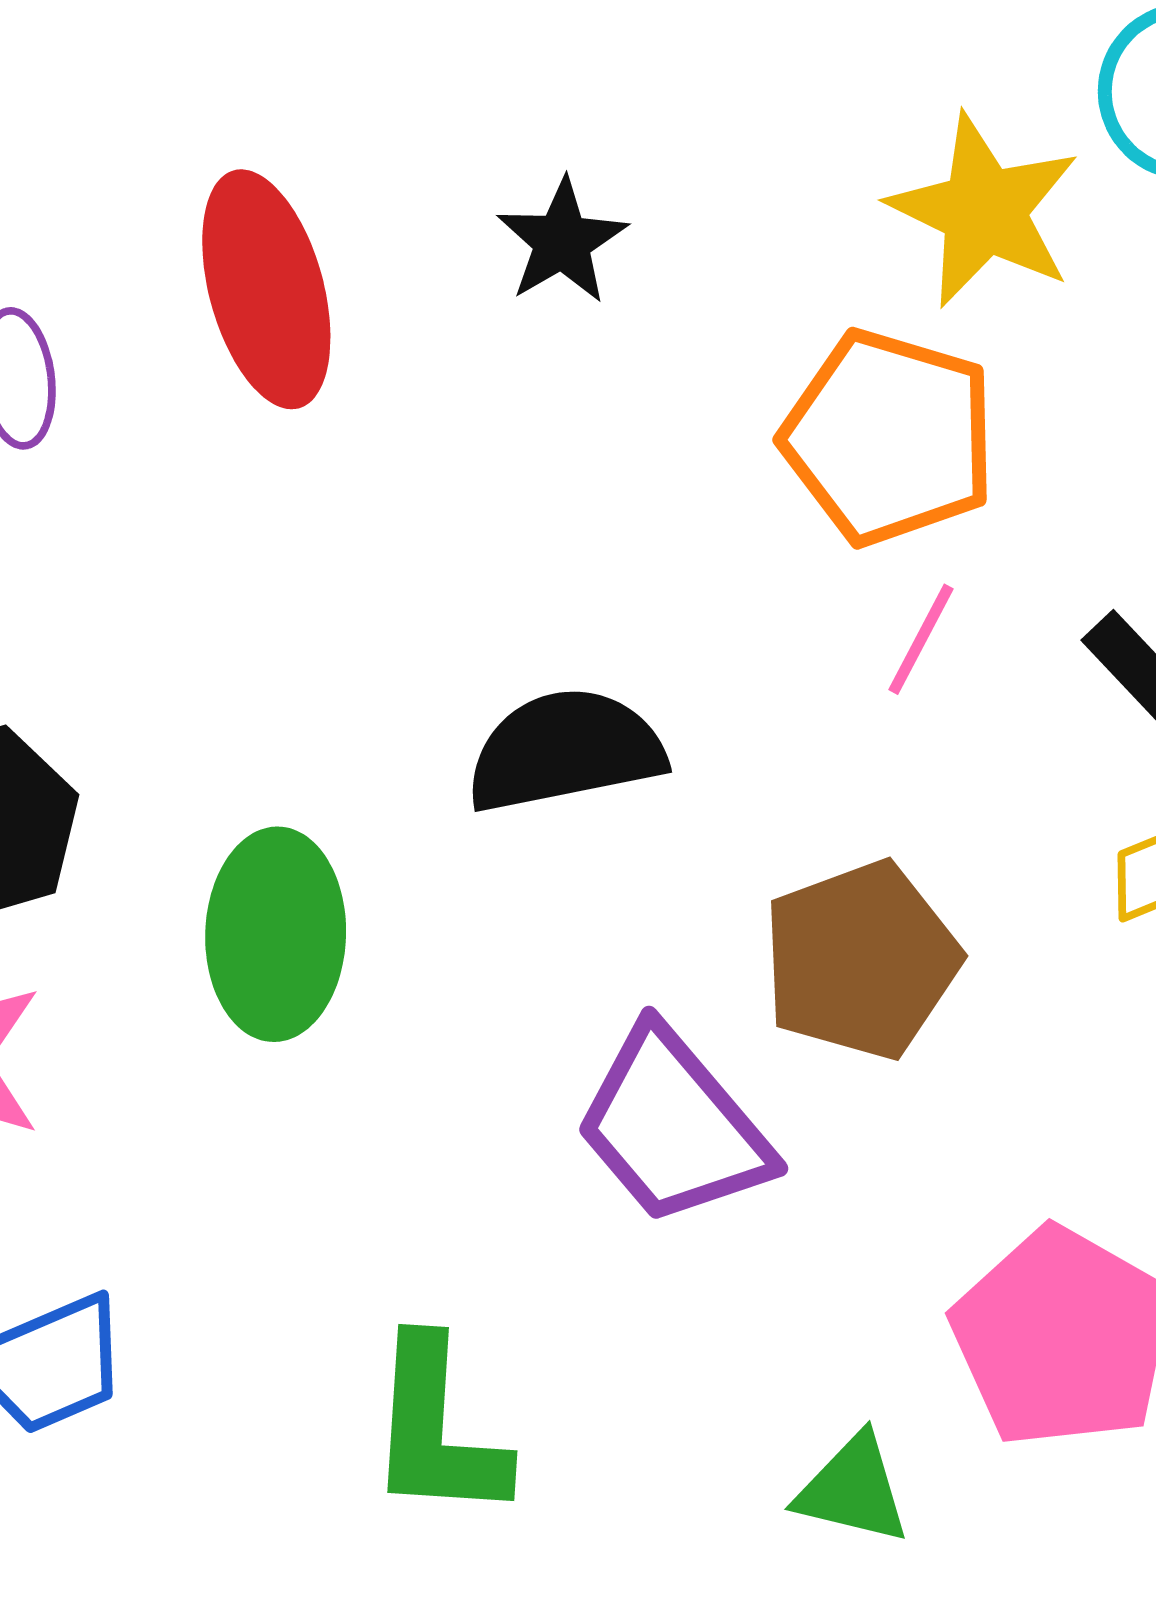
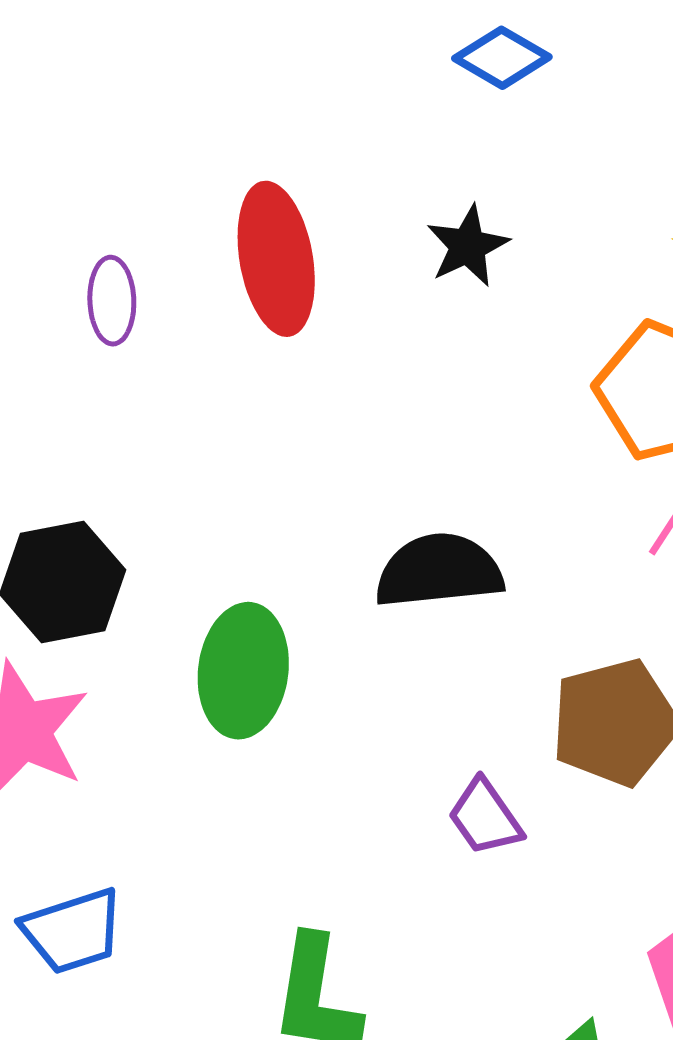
purple trapezoid: (673, 1126) -> (485, 817), size x0.6

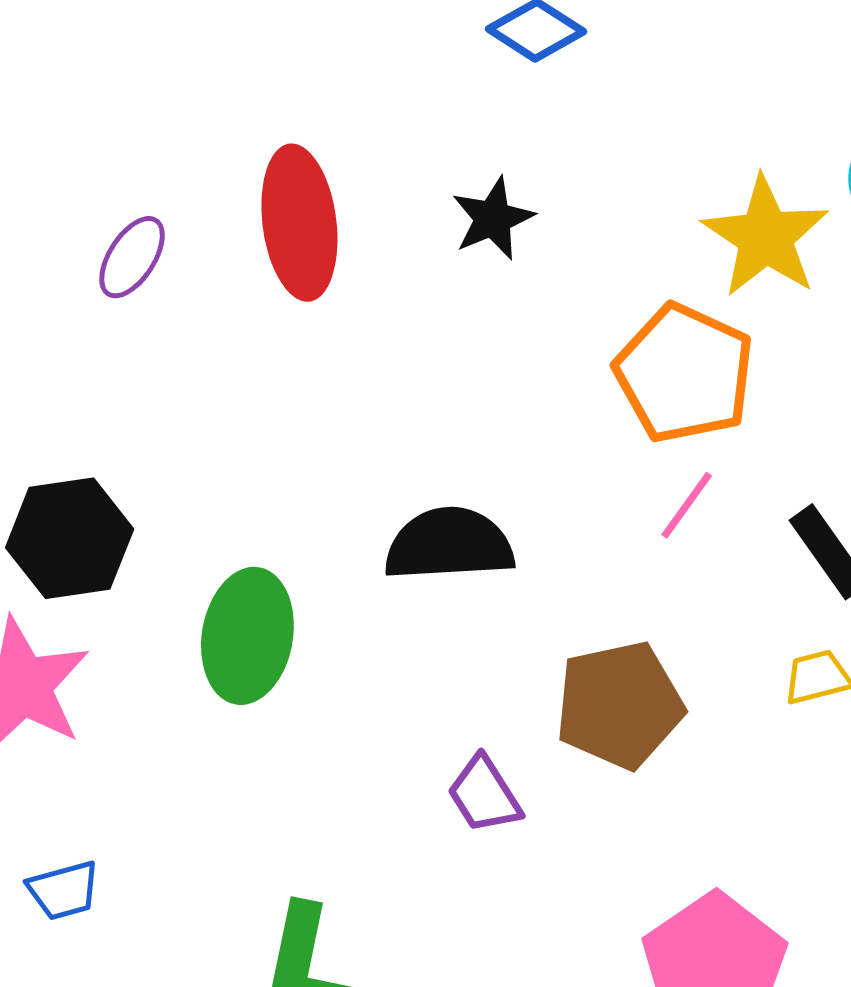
purple ellipse: (112, 301) -> (132, 257), turned 32
blue trapezoid: (73, 931) -> (64, 890), size x0.7

